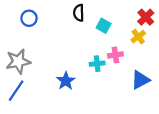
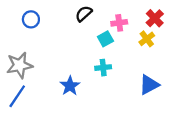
black semicircle: (79, 13) -> (84, 14), turned 49
cyan square: (104, 26) -> (105, 39), moved, turned 32
pink cross: (115, 55) -> (119, 23), moved

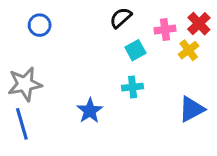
black semicircle: (84, 14) -> (121, 18), moved
pink cross: (119, 23) -> (165, 30), moved
blue line: (17, 96) -> (22, 124), turned -50

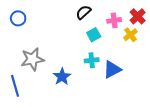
blue circle: (40, 25) -> (18, 18), moved
gray star: (25, 84) -> (32, 59), moved
blue triangle: (192, 109) -> (112, 69), moved

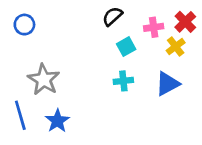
gray star: (32, 59) -> (44, 80), turned -30
blue triangle: (112, 69) -> (167, 84), moved
blue star: (62, 77) -> (57, 121), moved

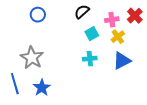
blue circle: (24, 25) -> (38, 15), moved
yellow cross: (176, 47) -> (118, 37), moved

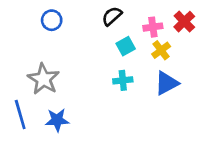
blue star: (42, 88) -> (57, 120), turned 30

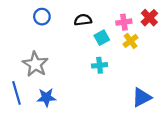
black semicircle: (112, 16) -> (83, 20), moved, turned 35
blue triangle: (167, 83) -> (142, 97), moved

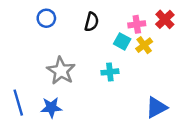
black semicircle: (83, 20) -> (92, 22), turned 112
cyan square: (102, 38) -> (122, 41), moved, turned -32
gray star: (35, 64) -> (61, 71), moved

